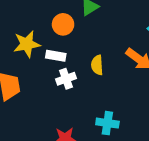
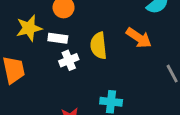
yellow semicircle: (97, 65) -> (99, 46), size x1.4

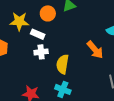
yellow semicircle: (99, 46) -> (63, 64), moved

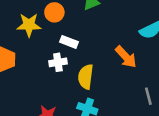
orange circle: (48, 13) -> (54, 12), moved
white rectangle: (38, 34) -> (69, 42), moved

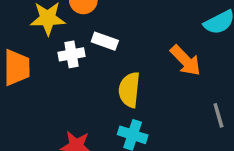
white cross: (58, 62) -> (71, 54), moved

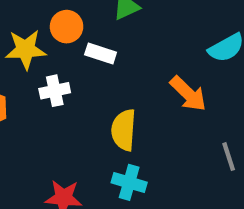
white rectangle: (105, 41) -> (101, 53), moved

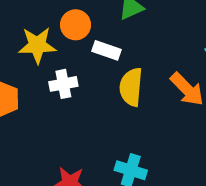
yellow semicircle: (124, 130) -> (131, 87), moved

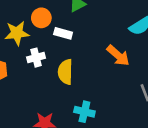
yellow semicircle: (131, 87) -> (65, 72), moved

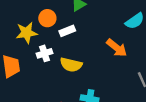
white rectangle: (63, 33) -> (67, 31), turned -35
yellow semicircle: (65, 72) -> (71, 65), turned -75

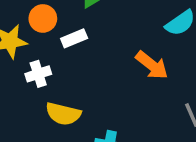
yellow semicircle: (71, 65) -> (63, 114), moved

